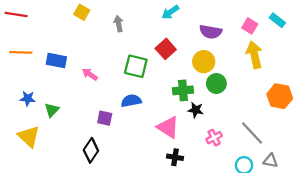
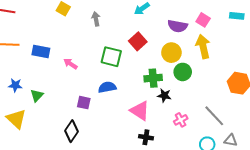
cyan rectangle: (277, 20) -> (237, 16), turned -32
pink square: (250, 26) -> (203, 20), moved
yellow arrow: (254, 55) -> (203, 46), moved

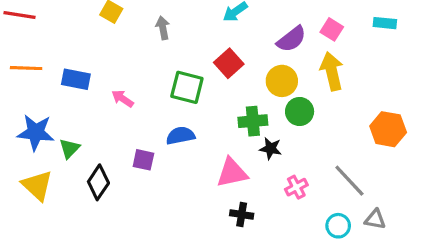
purple semicircle: (178, 26) -> (291, 39), turned -48
blue star: (15, 85) -> (36, 132), size x1.6
pink triangle: (140, 111) -> (232, 173), turned -45
black diamond: (71, 131) -> (98, 182), moved

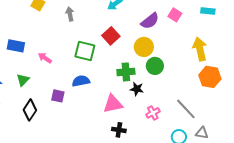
yellow arrow: (332, 71) -> (200, 49), moved
green triangle: (69, 149) -> (23, 80), moved

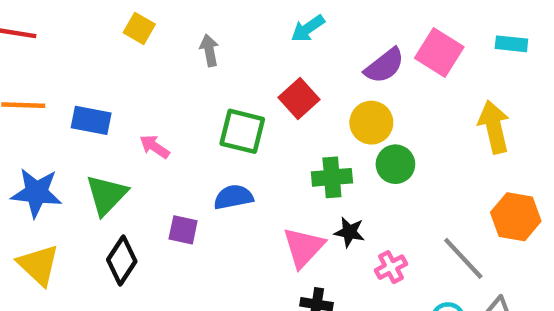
pink square: (175, 15) -> (439, 53), size x1.5
orange hexagon: (210, 77) -> (516, 217), moved
green triangle: (23, 80) -> (106, 195), size x1.5
black star: (137, 89) -> (349, 232), moved
pink triangle: (113, 104) -> (303, 247), turned -35

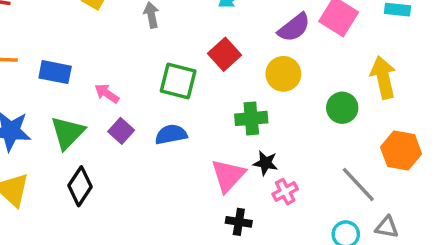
green circle: (395, 164) -> (342, 108), moved
purple square: (183, 230) -> (121, 131), moved, turned 30
pink cross: (391, 267) -> (285, 192), moved

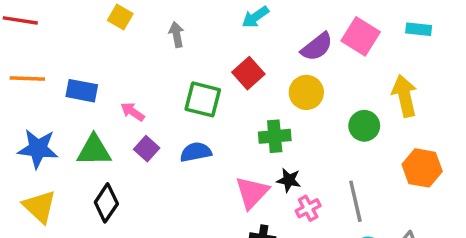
green triangle: (68, 133) -> (94, 150), turned 45
gray line: (358, 184) -> (355, 201), moved, turned 30

